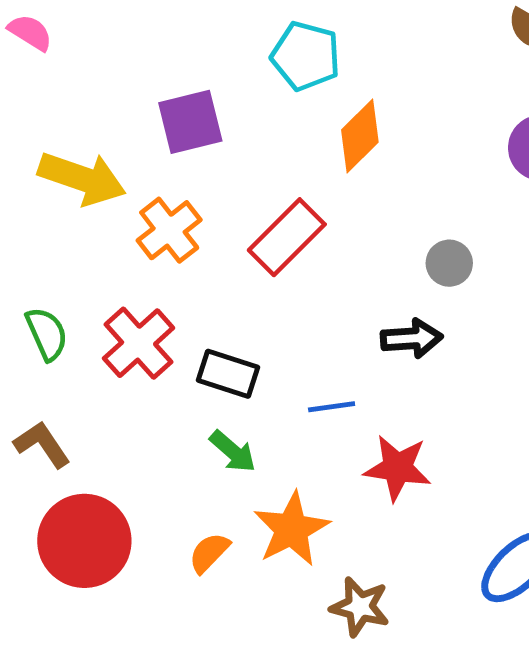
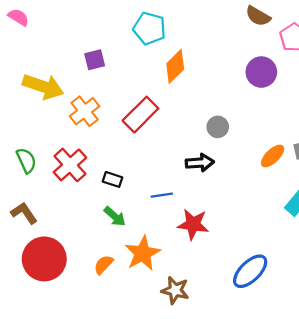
purple square: (190, 122) -> (95, 60), size x0.7
black rectangle: (228, 374) -> (112, 179), size x0.7

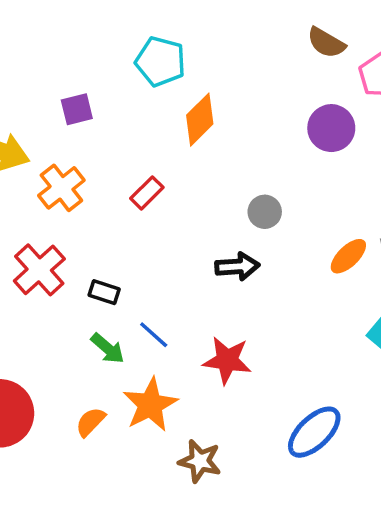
red rectangle: (140, 115) -> (147, 193), size x0.6
blue line: (162, 195) -> (154, 335), moved, turned 50

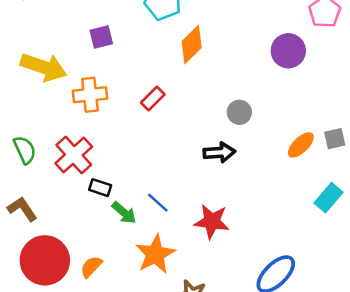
orange cross: (61, 188) -> (90, 95), turned 32
black rectangle: (104, 292) -> (100, 188), moved
orange semicircle: (90, 422) -> (91, 267), moved

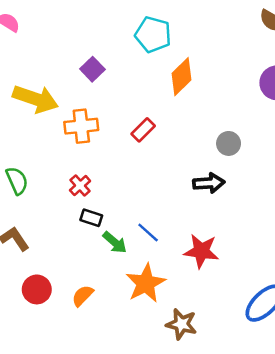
purple square: (101, 37) -> (92, 69), turned -30
red cross: (74, 155) -> (80, 186), moved, size x0.6
red circle: (45, 260) -> (37, 289), size x0.6

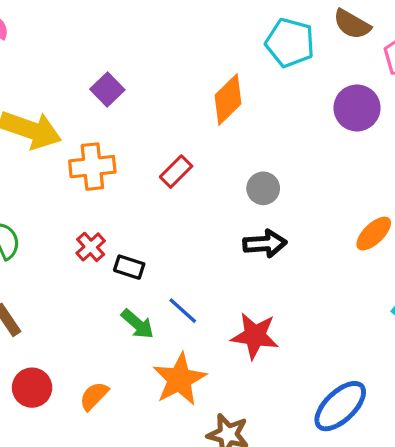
cyan pentagon: (153, 35) -> (290, 43), moved
gray circle: (229, 143) -> (263, 188), moved
black rectangle: (91, 218) -> (129, 267), moved

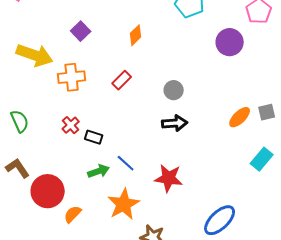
orange diamond: (228, 100) -> (136, 35), moved, size x0.7
green arrow: (138, 324) -> (99, 171), turned -60
red circle: (32, 388) -> (48, 191), moved, size x1.4

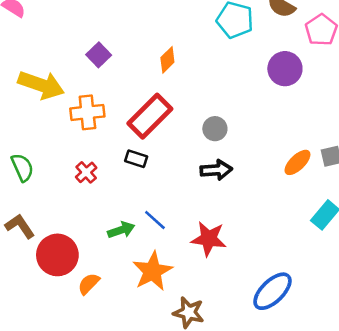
red rectangle: (122, 80) -> (150, 116), size x1.8
black rectangle: (94, 137) -> (136, 159), moved

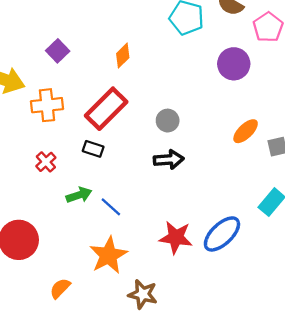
orange ellipse: (297, 162) -> (246, 131), moved
green arrow: (121, 230) -> (79, 195), moved
red star: (209, 239) -> (176, 238), moved
orange semicircle: (89, 284) -> (60, 288), moved
blue ellipse: (272, 291) -> (222, 234), moved

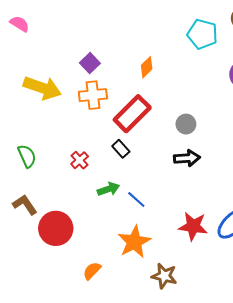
orange cross: (47, 105) -> (93, 95), moved
black rectangle: (93, 149) -> (121, 149), turned 30

